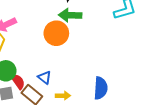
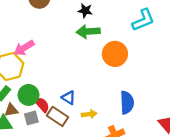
orange circle: (56, 33) -> (115, 54), moved

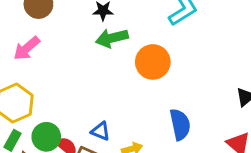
pink arrow: (24, 48) -> (27, 48), moved

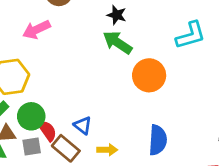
green arrow: (112, 38) -> (118, 42), turned 32

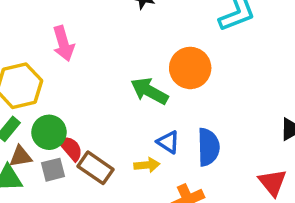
pink arrow: (36, 30) -> (63, 43), moved, turned -76
green arrow: (118, 42) -> (149, 91), moved
blue triangle: (83, 125) -> (168, 142), moved

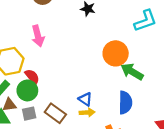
green arrow: (149, 91) -> (132, 72), moved
blue triangle: (168, 142) -> (85, 99), moved
red semicircle: (71, 148) -> (32, 77), moved

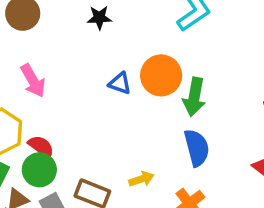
green arrow: (132, 72) -> (194, 97), turned -95
blue triangle: (85, 99) -> (120, 83), moved

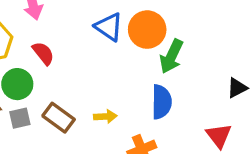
blue triangle: (120, 83) -> (109, 27), size x1.4
red semicircle: (41, 147) -> (43, 53), moved

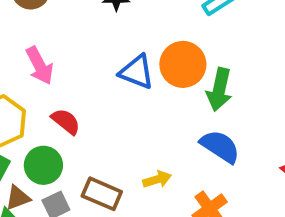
blue semicircle: (162, 102) -> (220, 146), turned -44

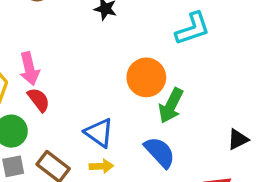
pink arrow: (40, 66) -> (29, 69), moved
blue triangle: (137, 72) -> (99, 133), moved

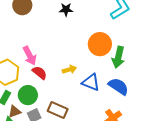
blue triangle: (99, 133) -> (91, 82), moved
yellow arrow: (101, 166) -> (69, 69), moved

